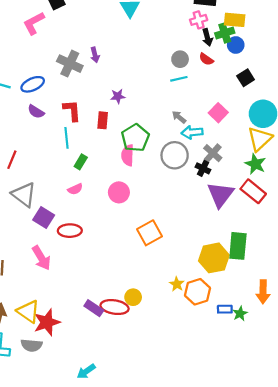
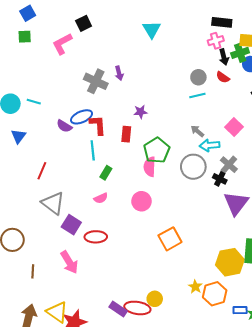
blue ellipse: (33, 84) -> (82, 117), moved

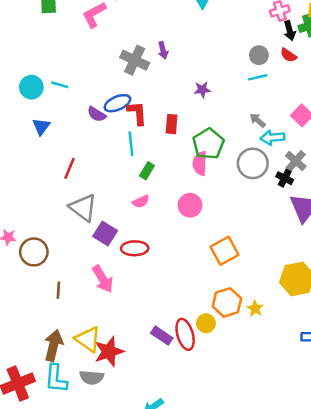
purple star: (140, 112) -> (202, 90), moved
orange hexagon: (215, 294) -> (227, 302), moved
red ellipse: (137, 308) -> (185, 334), turned 65

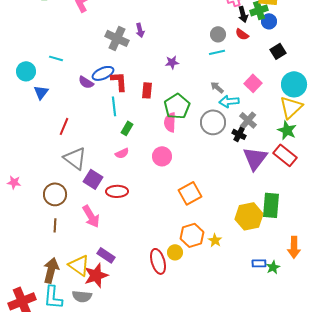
cyan circle: (31, 87) -> (26, 71), moved
brown circle: (34, 252) -> (55, 194), moved
purple rectangle: (162, 336) -> (106, 255), moved

